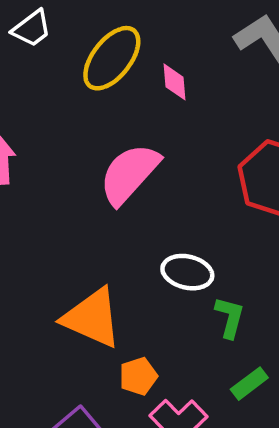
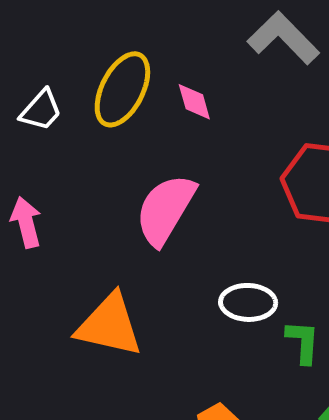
white trapezoid: (32, 29) -> (41, 110), moved
orange triangle: (92, 318) -> (109, 325), moved

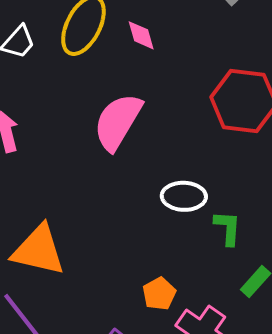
orange triangle: (109, 325) -> (39, 250), moved

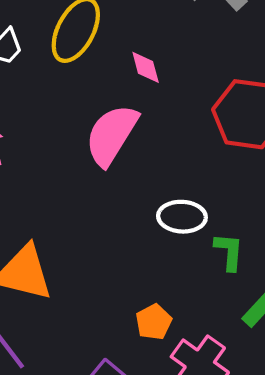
pink diamond: (141, 35) -> (146, 67), moved

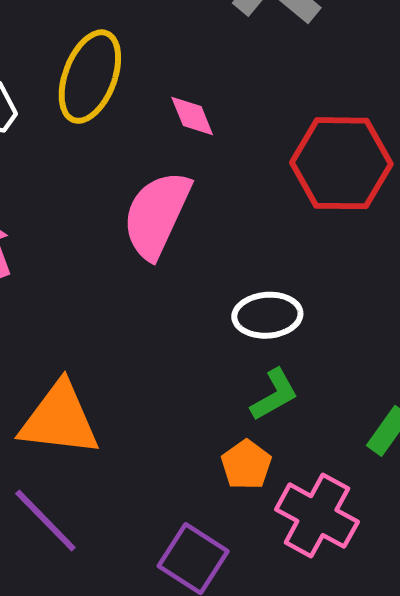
green L-shape: (229, 252) -> (274, 395), moved, turned 63

